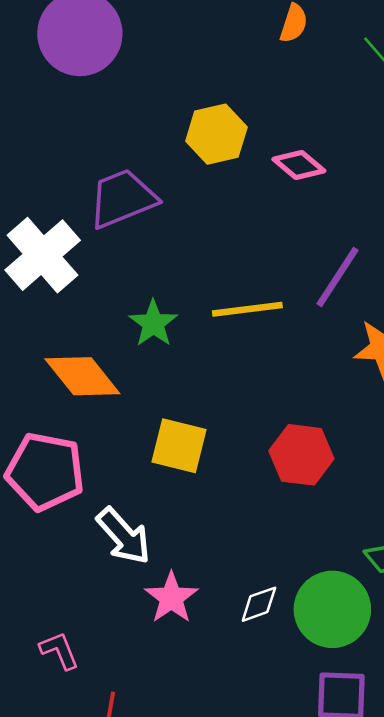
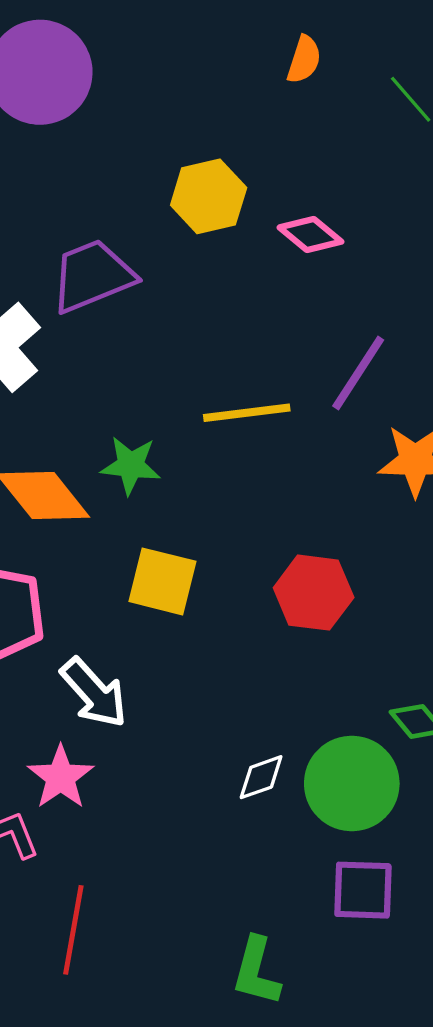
green star: (153, 323) -> (131, 465), moved, turned -30
pink star: (171, 598) -> (61, 777), moved

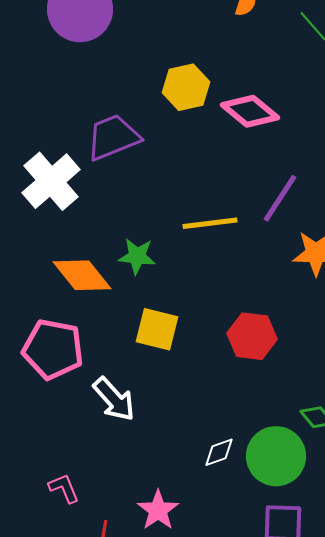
pink diamond: (310, 235) -> (250, 111), size x1.4
pink star: (61, 777) -> (158, 510), moved

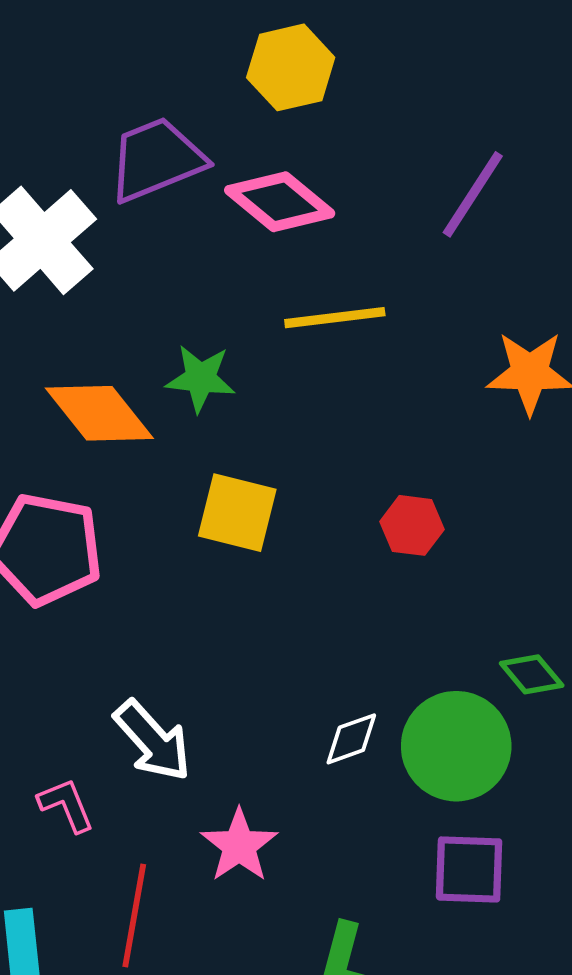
pink diamond: (250, 111) -> (280, 202), moved
purple line: (280, 198) -> (473, 194), moved
red hexagon: (252, 336) -> (412, 525), size x0.7
white arrow: (114, 399) -> (153, 741), moved

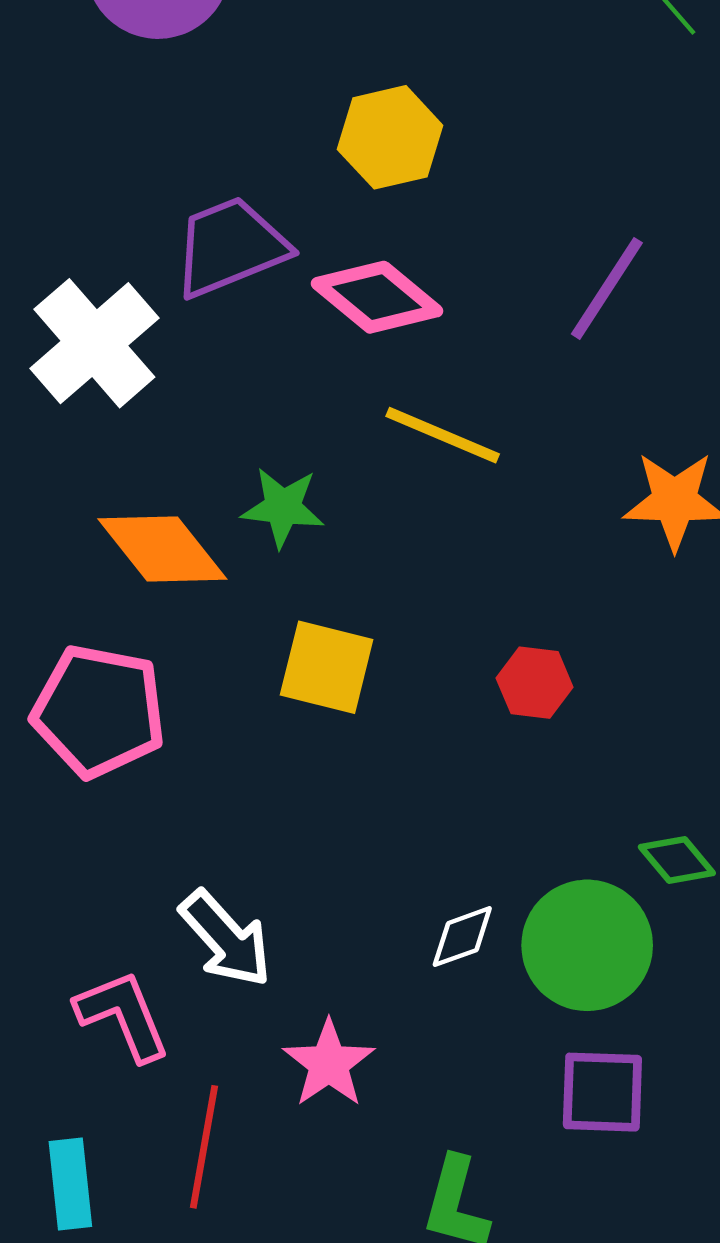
yellow line: (335, 318) -> (443, 435), turned 30
pink L-shape: (66, 805) -> (123, 1015), size x1.4

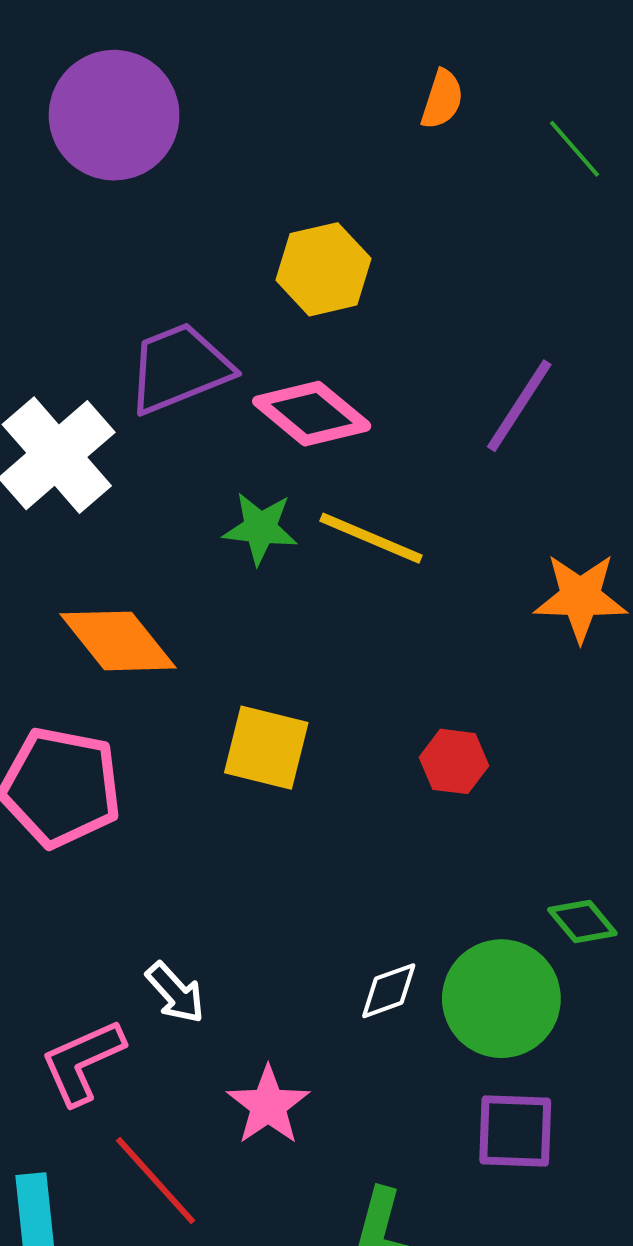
green star: (283, 507) -> (260, 528), moved
white arrow: (226, 939) -> (175, 993), size x0.7
pink L-shape: (123, 1015) -> (82, 1062), turned -92
red line: (204, 1147) -> (156, 1180), turned -52

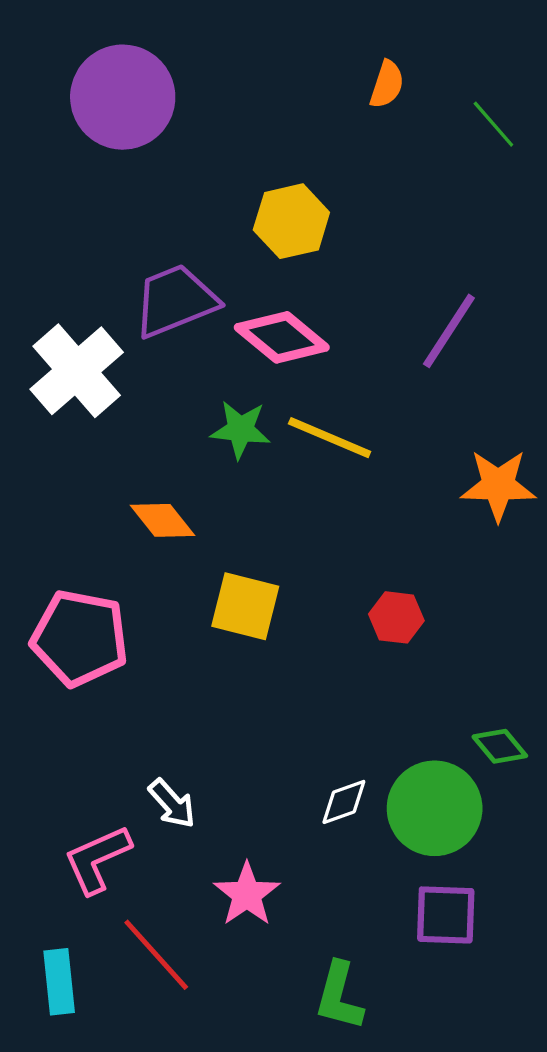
orange diamond: (118, 641) -> (162, 520), moved, size x0.7

